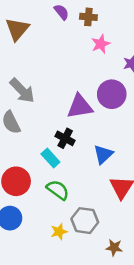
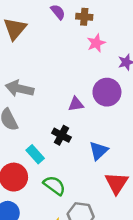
gray arrow: (22, 91) -> (20, 89), turned 148
purple triangle: (80, 106) -> (76, 104), size x0.6
cyan rectangle: (50, 158) -> (35, 154), moved

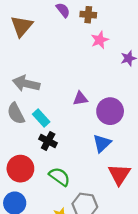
purple circle: (107, 92) -> (110, 111), moved
black cross: (61, 135) -> (48, 141), moved
cyan rectangle: (35, 154) -> (41, 118), moved

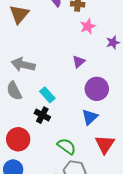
purple triangle: (80, 99) -> (79, 62), moved, turned -32
cyan rectangle: (41, 118) -> (47, 95), moved
green semicircle: (60, 177) -> (67, 146), moved

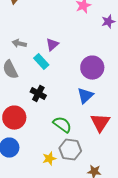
purple triangle: (79, 62) -> (52, 45), moved
gray arrow: (23, 65) -> (19, 44), size x0.6
cyan rectangle: (47, 95) -> (41, 62), moved

